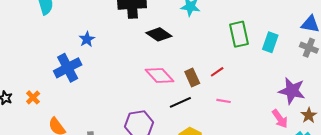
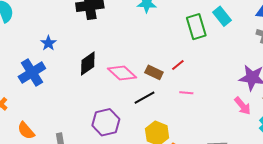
black diamond: (159, 34) -> (88, 64), moved, turned -65
cyan rectangle: (270, 42) -> (222, 16), moved, turned -54
brown rectangle: (192, 77) -> (154, 72), turned -36

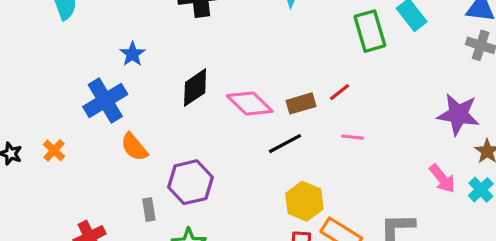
brown rectangle: (154, 72) -> (301, 103), turned -42
pink arrow: (243, 106) -> (442, 179), moved
purple hexagon: (106, 122) -> (190, 182), moved
orange semicircle: (26, 131) -> (134, 147), moved

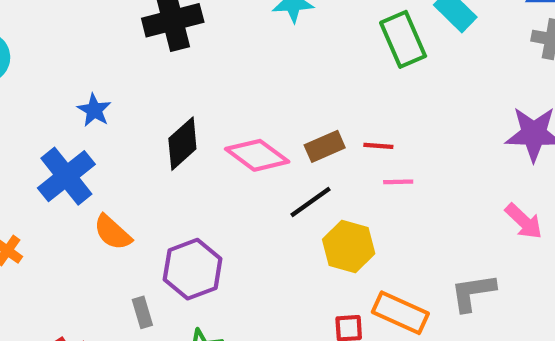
red line: (339, 92) -> (378, 146), moved, turned 50
yellow hexagon: (304, 201) -> (349, 246), moved

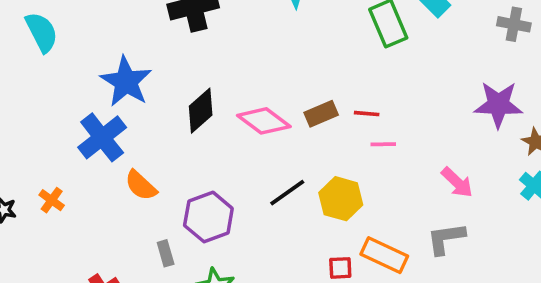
blue star: (94, 110) -> (126, 82), size x1.8
black line: (311, 202) -> (287, 193), moved
pink arrow: (524, 221) -> (457, 182), moved

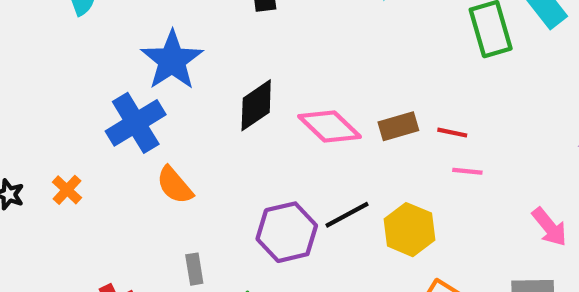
purple hexagon: (208, 217) -> (287, 232), moved

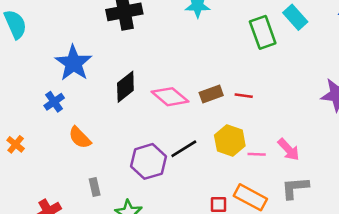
blue cross: (136, 123) -> (54, 102), size x0.6
pink line: (467, 171) -> (257, 154), moved
pink arrow: (549, 227) -> (289, 150), moved
yellow hexagon: (409, 230) -> (230, 141), moved

